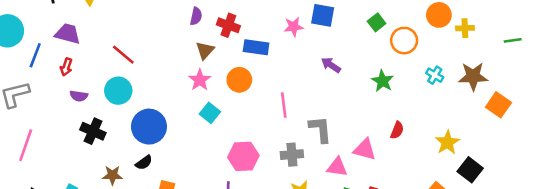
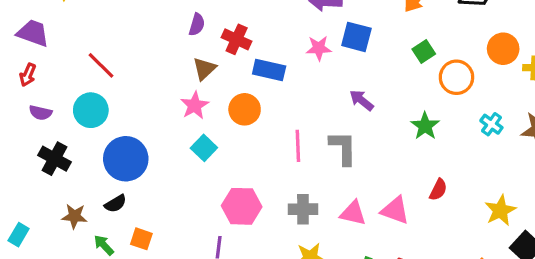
gray L-shape: (320, 129) -> (343, 148), moved
pink triangle: (337, 167) -> (353, 213), moved

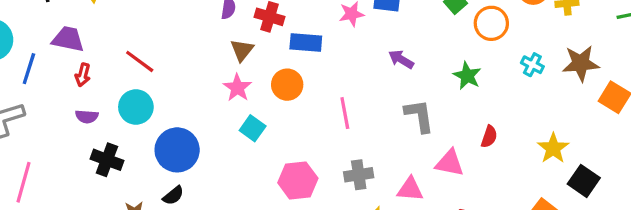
red arrow: (28, 75) -> (83, 75), moved
gray L-shape: (343, 148) -> (419, 116), moved
pink triangle: (353, 213) -> (410, 189), moved

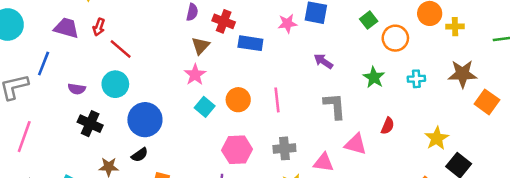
cyan cross: (532, 65) -> (416, 79), moved, turned -35
blue line: (29, 69) -> (44, 64), moved
red arrow: (83, 75) -> (99, 27), moved
orange circle: (287, 85) -> (238, 100), moved

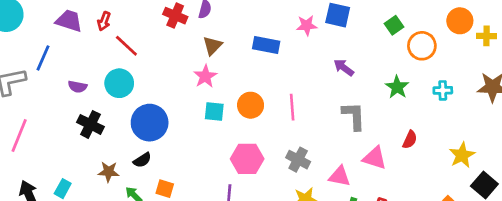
red cross: (224, 21) -> (175, 16), moved
cyan square: (205, 107) -> (214, 111), turned -36
gray cross: (284, 148) -> (298, 160), turned 30

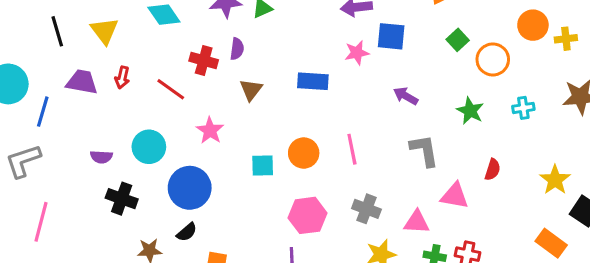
red line: (126, 46) -> (171, 89), moved
blue line: (43, 58) -> (43, 112), moved
pink star: (205, 76) -> (210, 131), moved

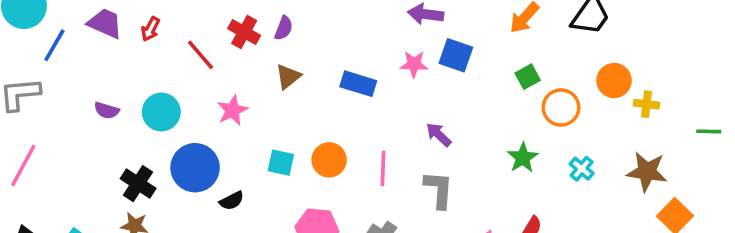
purple arrow: (406, 96) -> (439, 135), moved
cyan cross: (523, 108) -> (582, 169), turned 35
gray L-shape: (424, 150) -> (439, 190), moved
black cross: (122, 199) -> (138, 184), moved
black semicircle: (187, 232) -> (232, 201), moved

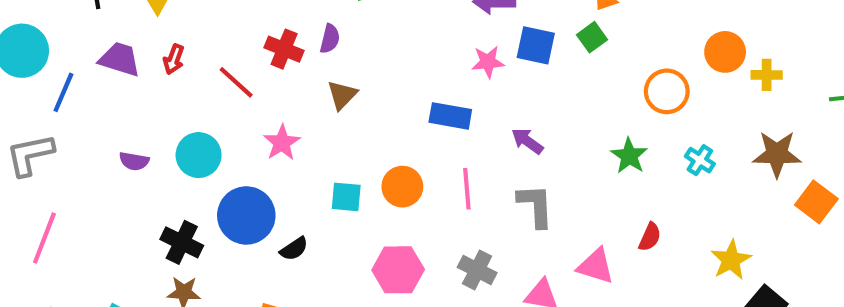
green square: (528, 77) -> (592, 37), moved
blue rectangle: (358, 84) -> (450, 116), moved

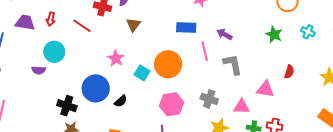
pink star: (282, 143) -> (116, 58), moved
cyan circle: (199, 155) -> (54, 52), moved
orange circle: (402, 187) -> (168, 64), size x1.4
pink line: (467, 189) -> (205, 51), moved
cyan square: (346, 197) -> (142, 73), turned 35

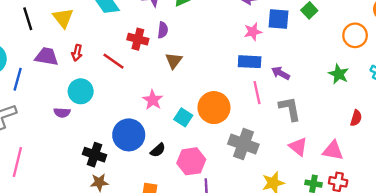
blue rectangle: (186, 27) -> (250, 62), moved
pink triangle: (265, 89) -> (333, 151), moved
gray cross: (209, 99) -> (243, 144), moved, size x1.4
pink hexagon: (172, 104) -> (191, 161), moved
pink triangle: (242, 107) -> (298, 147), moved, turned 36

